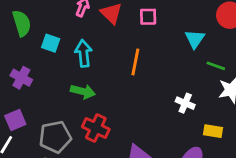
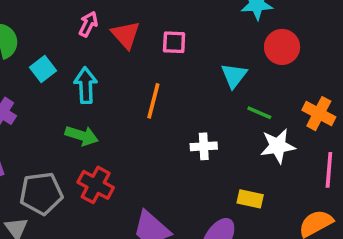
cyan square: (51, 43) -> (43, 69), turned 30
white cross: (185, 103) -> (204, 146), moved, turned -30

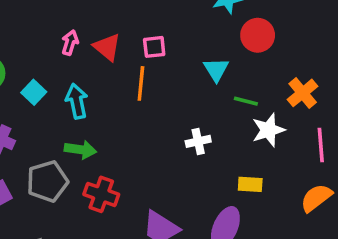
orange line: (153, 101) -> (141, 83), moved
orange cross: (319, 114) -> (303, 93), turned 32
gray pentagon: (41, 193) -> (47, 181), moved

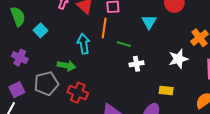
cyan arrow: (77, 101) -> (84, 44), moved
green line: (246, 101) -> (124, 44), moved

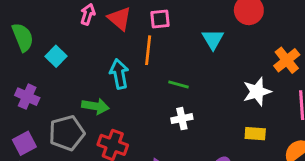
green line: (124, 44) -> (178, 84), moved
white cross: (136, 64) -> (182, 119), moved
yellow rectangle: (166, 91) -> (255, 134), moved

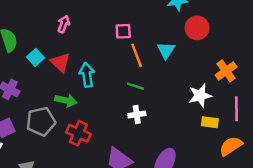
red triangle: (120, 19) -> (60, 62), moved
orange line: (148, 50) -> (137, 55), moved, turned -30
yellow rectangle: (255, 134) -> (210, 122), moved

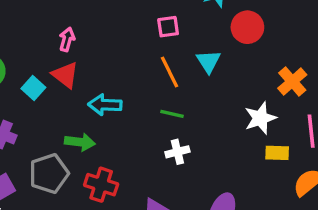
pink square: (123, 31) -> (168, 27), moved
red triangle: (60, 62) -> (65, 75), moved
cyan arrow: (87, 75) -> (105, 105), turned -75

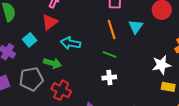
red triangle: (65, 75) -> (50, 22), turned 36
cyan square: (33, 88) -> (30, 40), moved

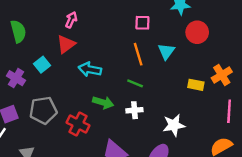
green arrow: (52, 63) -> (103, 102), moved
white star: (161, 65) -> (174, 125), moved
yellow rectangle: (168, 87) -> (196, 85), moved

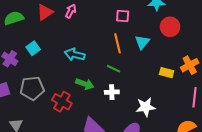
pink arrow: (71, 20) -> (71, 11), moved
green semicircle: (18, 31) -> (14, 18), turned -96
red triangle: (66, 44) -> (45, 12), moved

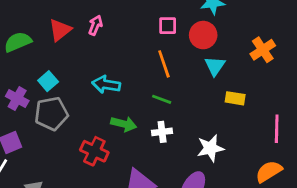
red circle: (170, 27) -> (203, 35), moved
cyan triangle: (142, 42) -> (215, 66), moved
orange cross: (190, 65) -> (263, 50), moved
gray pentagon: (32, 88) -> (51, 114), moved

